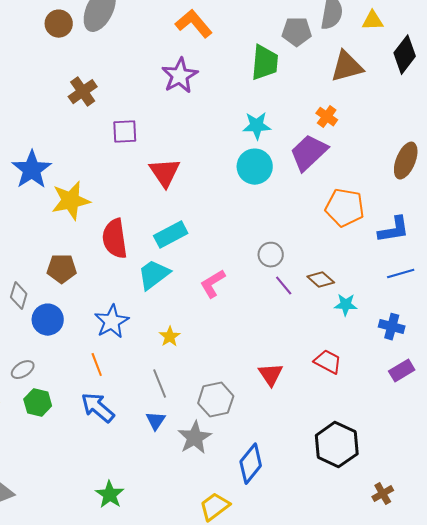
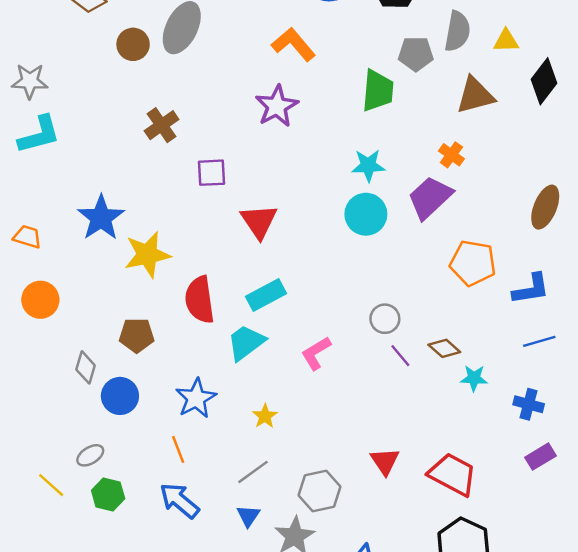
red trapezoid: (328, 362) -> (453, 474), moved, size x1.5
gray line: (160, 384) -> (253, 472), turned 76

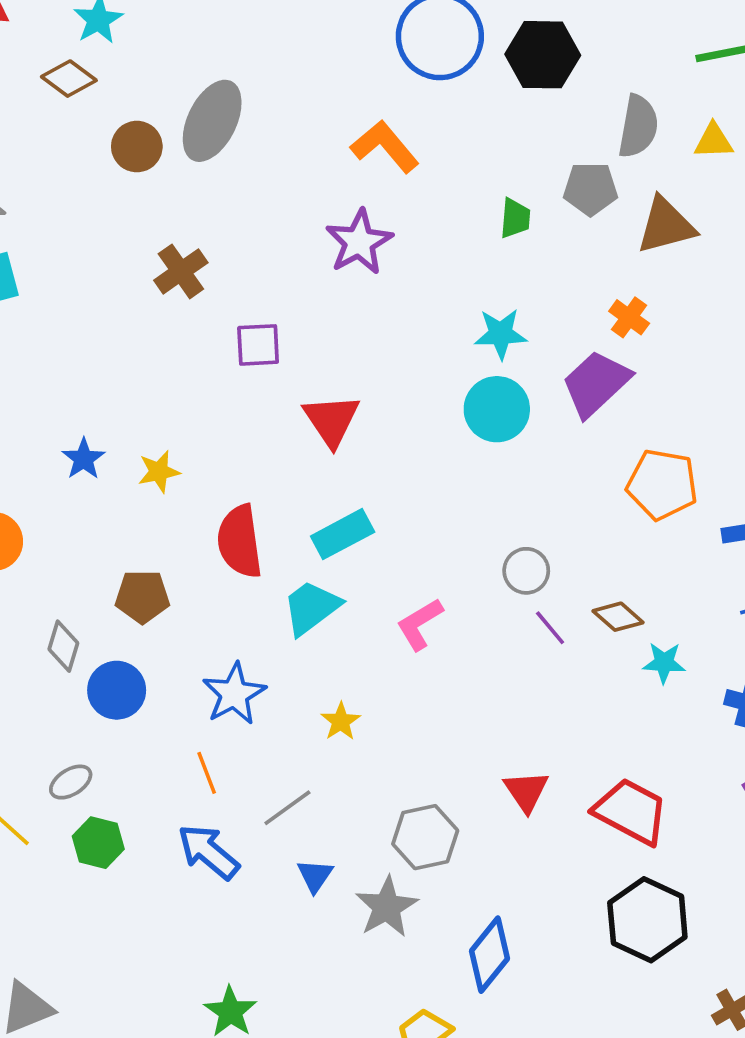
gray pentagon: (416, 54) -> (590, 189), moved
green trapezoid: (378, 91) -> (515, 218), size x0.6
blue star: (101, 218) -> (84, 459), moved, size x0.6
yellow star: (147, 255) -> (159, 472), size x0.6
gray line: (253, 472) -> (287, 808), moved

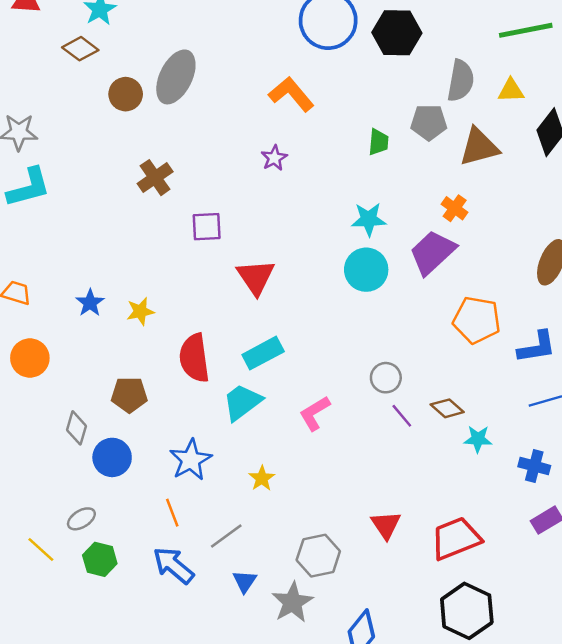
purple star: (359, 242) -> (274, 158), size x0.6
red trapezoid: (631, 811) -> (456, 538), turned -50

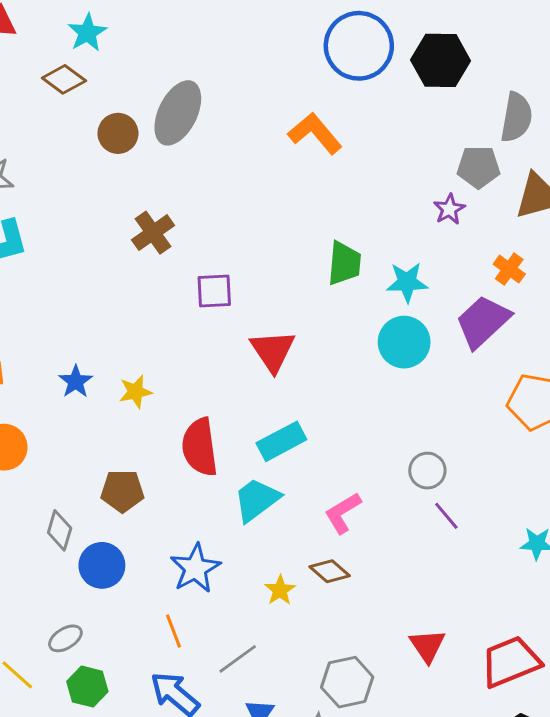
green trapezoid: (378, 142) -> (344, 263), moved, size x1.4
purple star: (274, 158) -> (449, 209), moved
brown diamond: (447, 408) -> (330, 571), moved

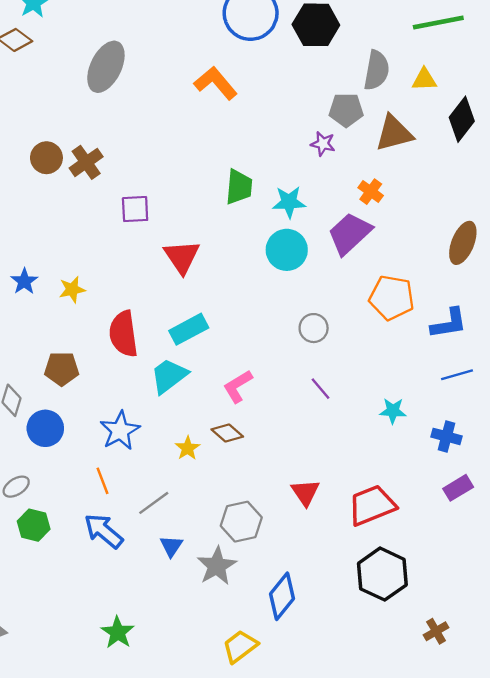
brown circle: (118, 133) -> (46, 158), moved
purple star: (449, 209) -> (323, 144), turned -30
gray circle: (427, 471) -> (314, 328), moved

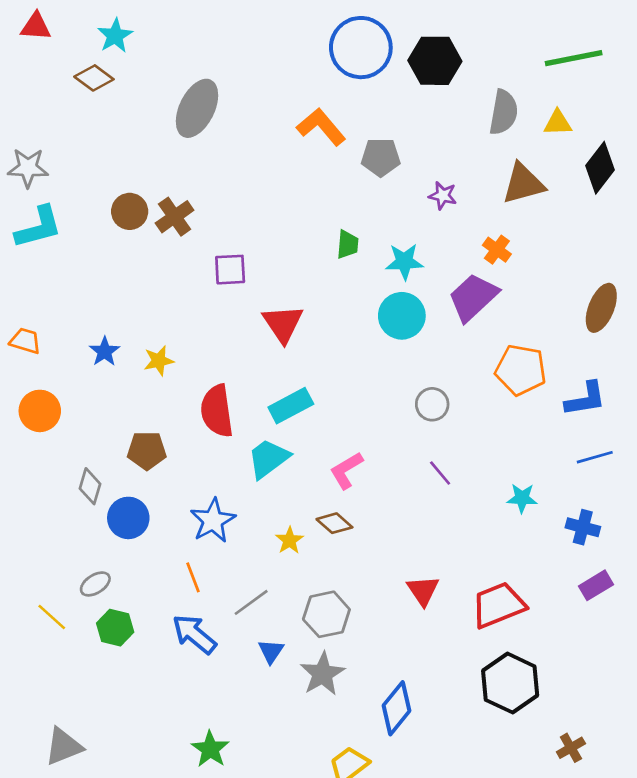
gray pentagon: (346, 110) -> (381, 157), moved
green trapezoid: (239, 187) -> (348, 244), size x0.7
gray hexagon: (241, 522) -> (326, 614), moved

